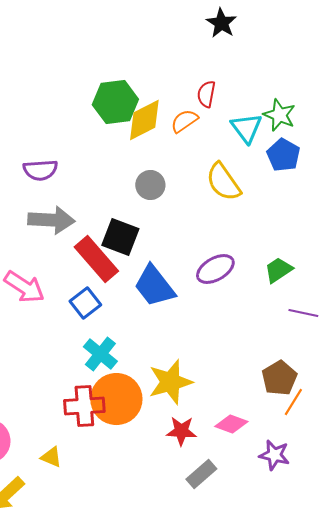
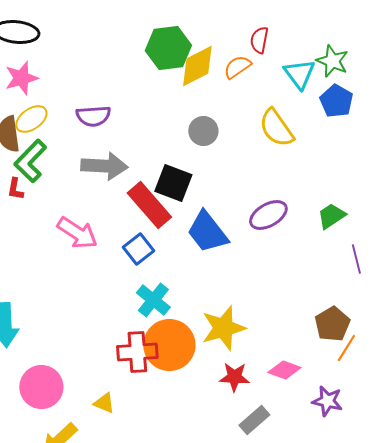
purple line: (303, 313) -> (356, 259), turned 64

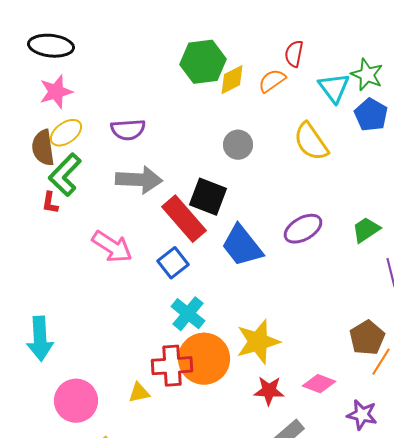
yellow diamond: (197, 66) -> (232, 80), size x0.7
yellow triangle: (104, 403) -> (139, 393), moved, turned -35

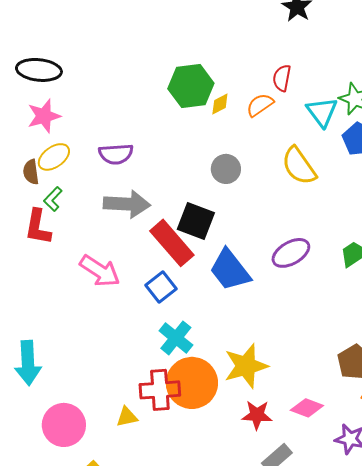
yellow diamond: (232, 80) -> (220, 104), size x0.7
brown semicircle: (43, 148) -> (31, 172), size x0.7
green L-shape: (65, 175) -> (53, 199), size x0.6
red L-shape: (50, 203) -> (38, 227), size x1.6

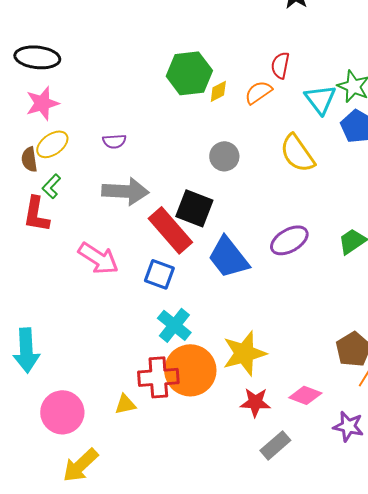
purple semicircle: (116, 154) -> (114, 141), size x0.7
blue square: (161, 287) -> (159, 274), turned -32

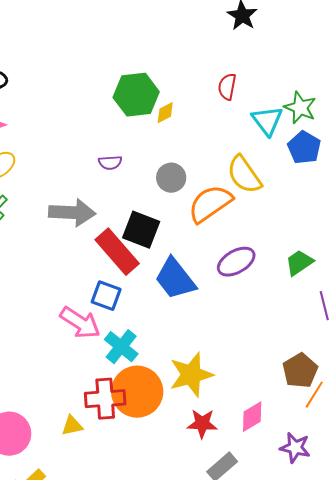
orange semicircle: (258, 92) -> (210, 204), moved, size x1.6
purple semicircle: (114, 141) -> (110, 163), moved
pink arrow: (98, 258) -> (80, 323), moved
pink diamond: (305, 395) -> (252, 417), turned -52

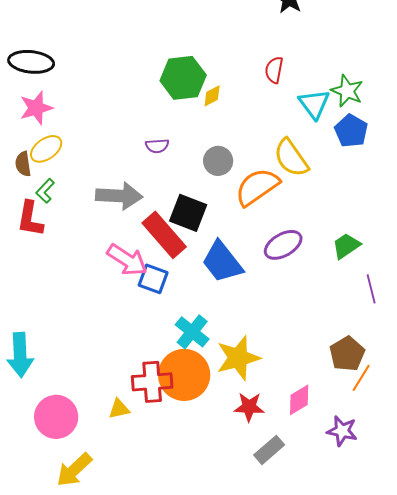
pink arrow: (80, 323) -> (127, 260), moved
cyan cross: (121, 347) -> (192, 332), moved

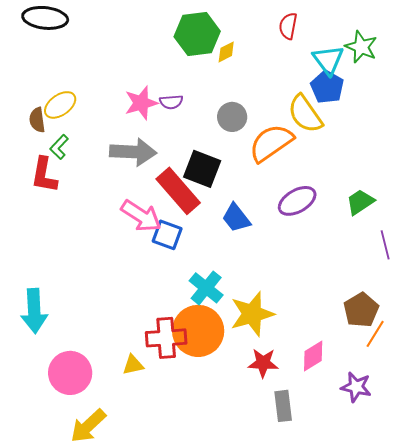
pink star: (36, 108) -> (141, 103), moved
blue pentagon: (351, 131) -> (327, 87), moved
blue trapezoid: (222, 262) -> (236, 218), size x0.7
gray rectangle: (269, 450) -> (283, 406), turned -56

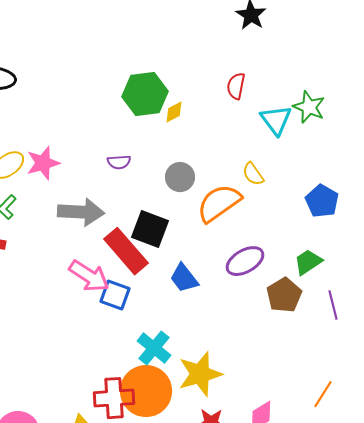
blue pentagon: (327, 87) -> (322, 201), moved
pink star: (141, 103) -> (43, 163), moved
yellow semicircle: (305, 114) -> (253, 174), size x0.6
brown pentagon: (361, 310) -> (284, 295), moved

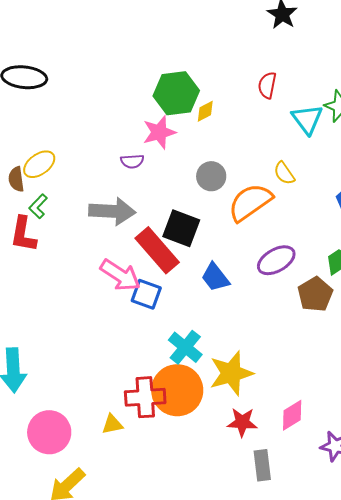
purple semicircle: (119, 162) -> (132, 161), moved
pink star: (43, 163) -> (159, 132), moved

